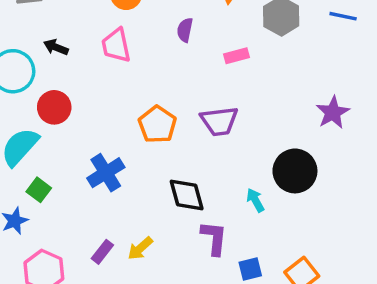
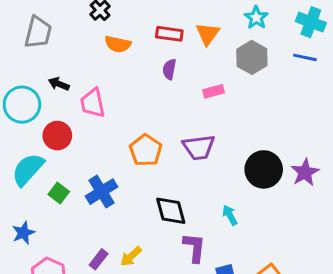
pink trapezoid: (116, 45) -> (93, 103), moved
purple star: (333, 112) -> (305, 172), moved
black circle: (295, 171) -> (264, 169), moved
green square: (39, 190) -> (59, 193), moved

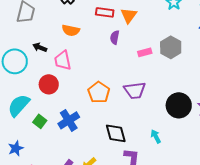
red rectangle: (169, 34) -> (105, 12), moved
orange triangle: (208, 34) -> (129, 15), moved
orange semicircle: (118, 44) -> (71, 30), moved
gray hexagon: (252, 57) -> (171, 47), moved
red circle: (57, 136) -> (49, 84), moved

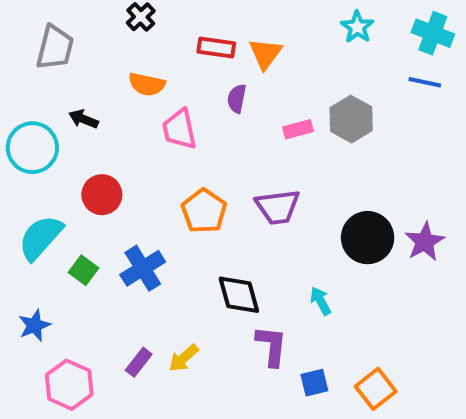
pink trapezoid: (63, 60) -> (180, 129), moved

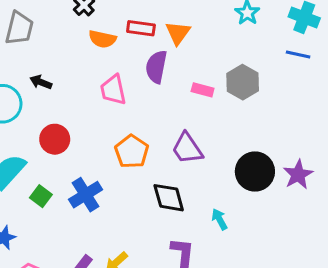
orange semicircle: (147, 84) -> (102, 39), moved
purple semicircle: (237, 99) -> (156, 67), size x1.5
pink rectangle: (298, 129) -> (203, 90), turned 30
purple trapezoid: (278, 207) -> (187, 148), turned 63
black diamond: (239, 295) -> (169, 198), moved

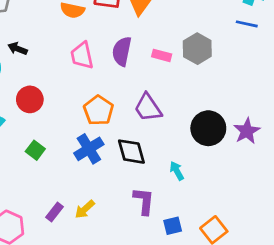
purple semicircle: (156, 67) -> (122, 51), moved
blue cross: (86, 195) -> (89, 149), moved
green square: (41, 196) -> (35, 150), moved

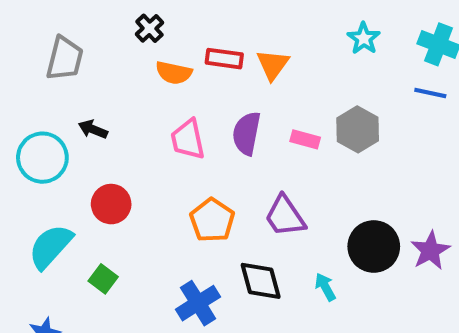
blue cross: (89, 149) -> (198, 303), moved
green square: (35, 150) -> (103, 279), moved
cyan arrow: (177, 171) -> (325, 287), moved

